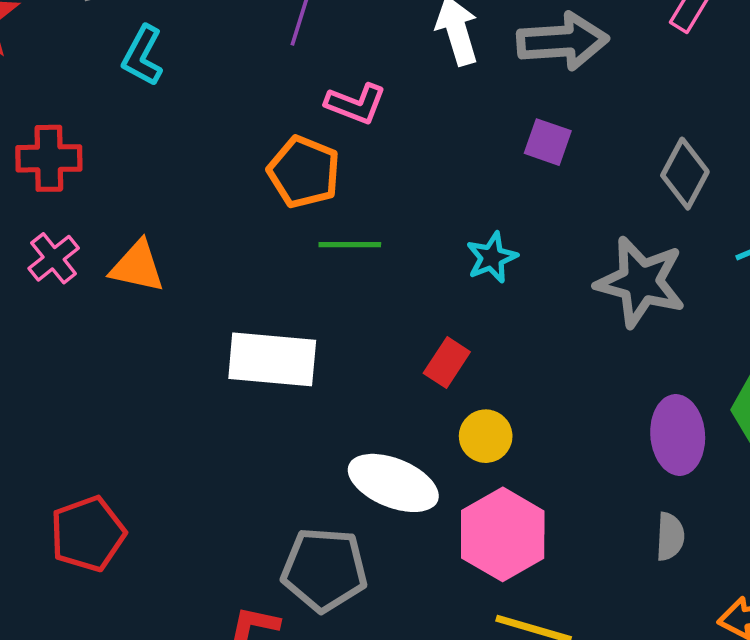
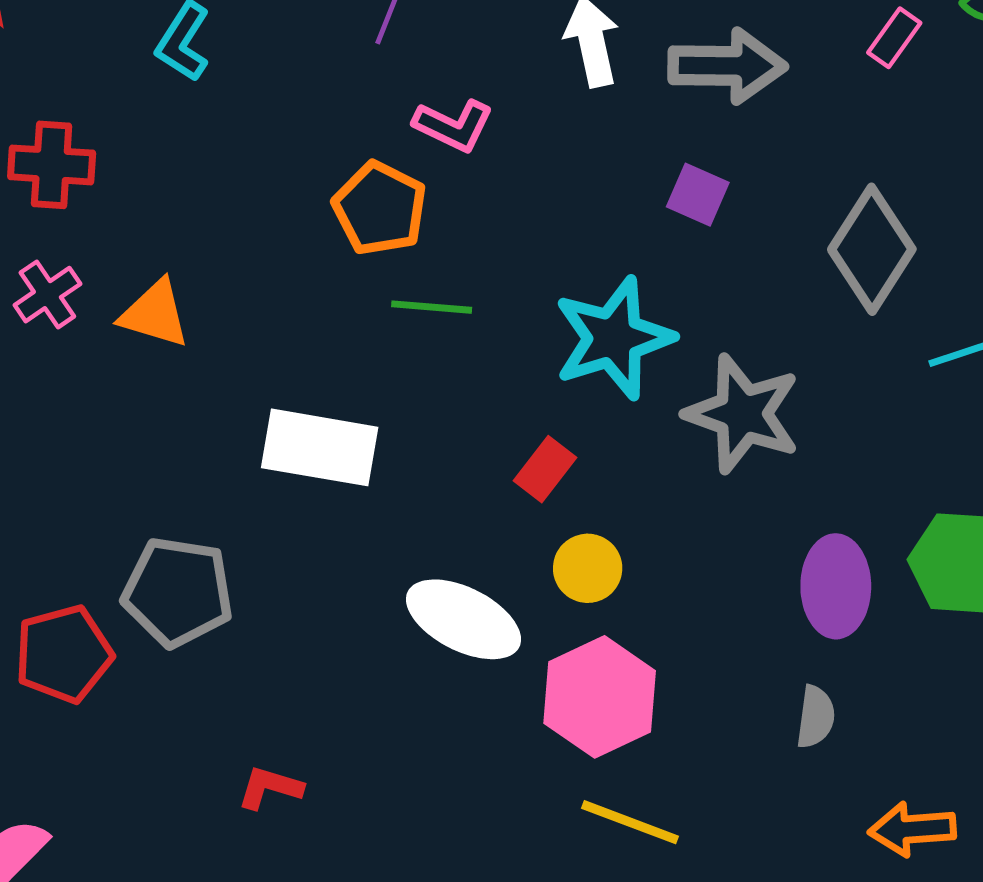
gray diamond: (685, 174) -> (872, 249), size x1.4
cyan star: (492, 258) -> (614, 338), size x1.8
gray star: (641, 282) -> (743, 414), moved
gray pentagon: (324, 570) -> (178, 592), moved

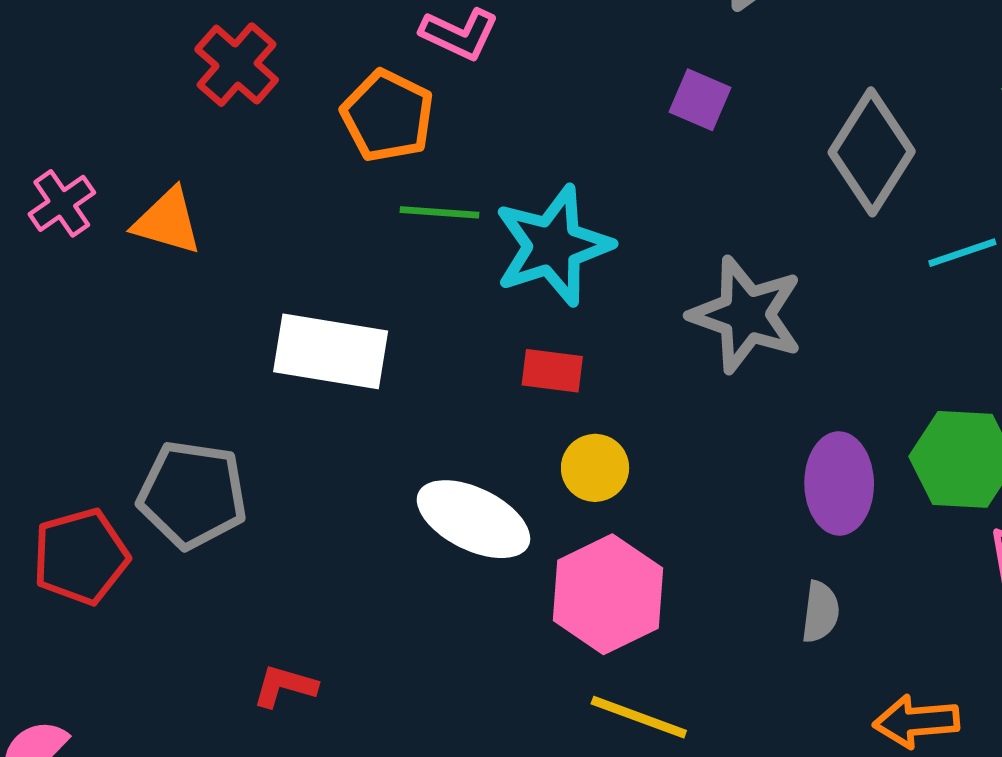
red cross: (52, 165) -> (237, 65), moved, turned 38
cyan star: (614, 338) -> (553, 246), moved
red rectangle: (545, 469) -> (552, 371), turned 60

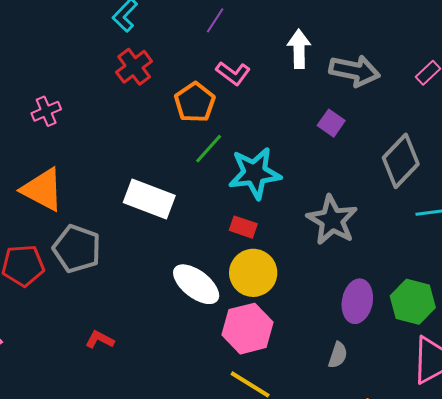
green line: (439, 212) -> (209, 149), turned -64
orange triangle: (167, 221) -> (43, 189), moved, size x1.4
yellow circle: (595, 468) -> (253, 273), size x1.6

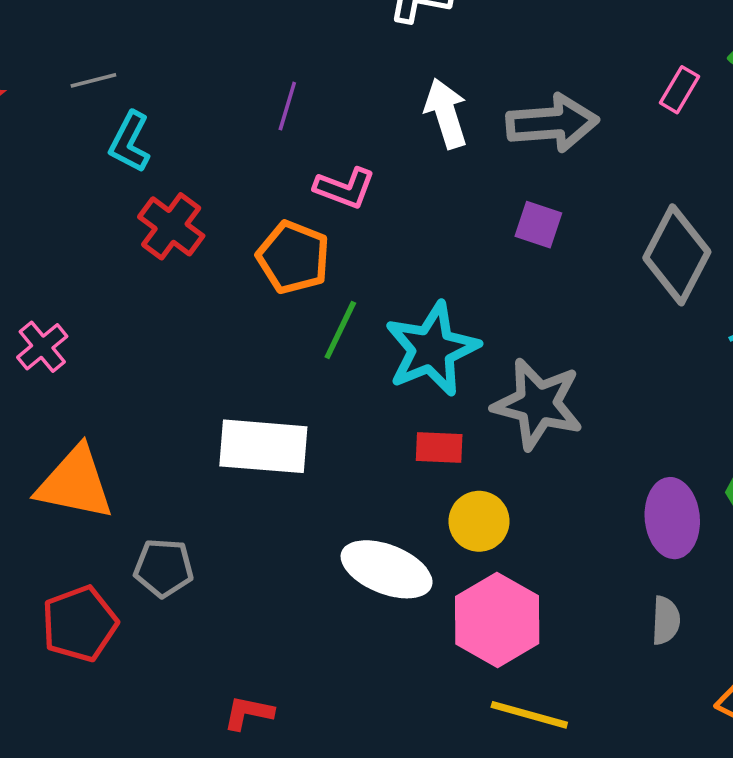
gray star: (332, 220) -> (538, 404), moved
gray pentagon: (77, 249) -> (164, 568), size x0.7
yellow circle: (253, 273) -> (479, 521), size x0.7

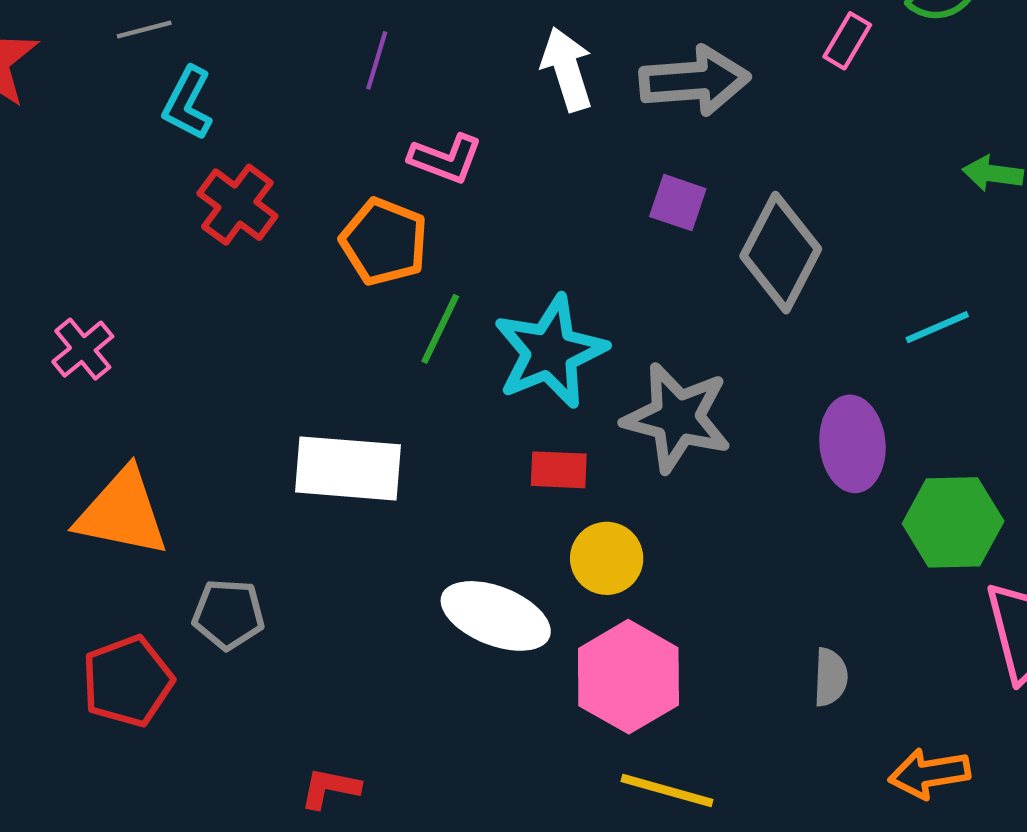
gray diamond: (677, 255) -> (781, 253), moved
purple ellipse: (672, 518) -> (852, 444), moved

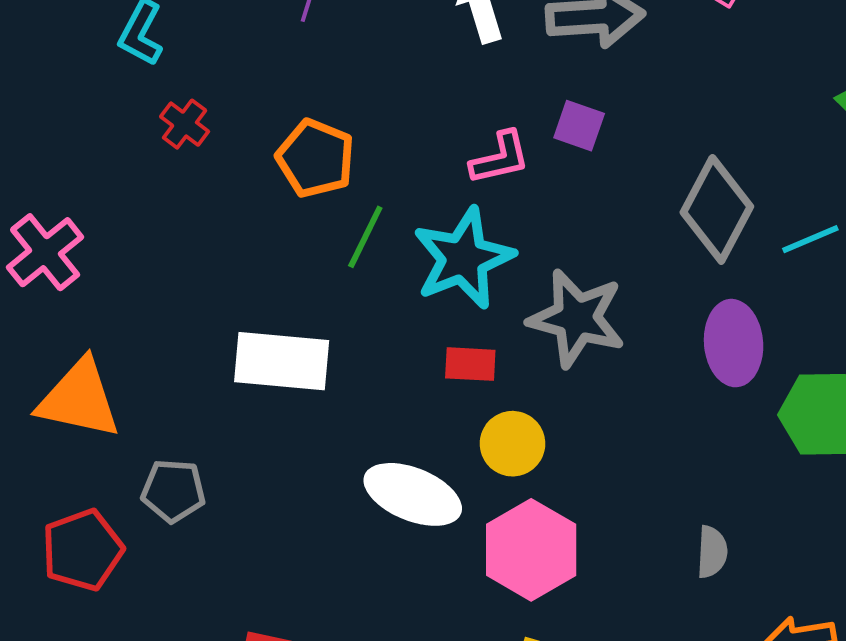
pink L-shape: (446, 159) -> (500, 158), moved, turned -34
red cross: (237, 205) -> (185, 124), size x0.7
gray diamond: (781, 253) -> (717, 209), moved
pink cross: (83, 349) -> (45, 252), size x1.4

